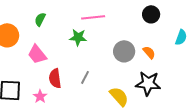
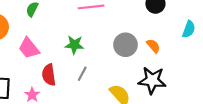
green star: (78, 37) -> (74, 45), moved

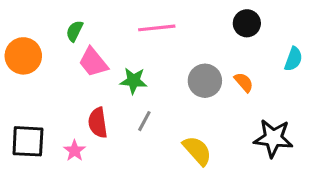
pink trapezoid: (29, 48) -> (93, 62), moved
black star: (152, 80) -> (273, 138), moved

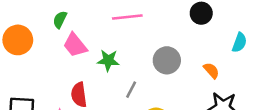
orange semicircle: (244, 82) -> (211, 71), moved
gray line: (144, 121) -> (131, 90), moved

